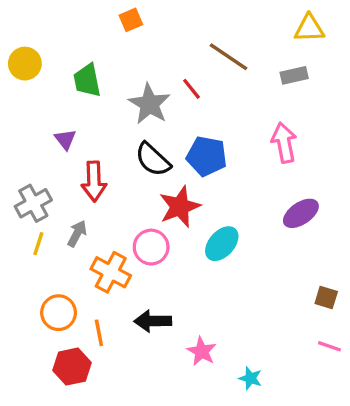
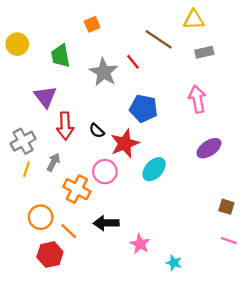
orange square: (131, 20) -> (92, 24), moved
yellow triangle: (309, 28) -> (194, 20), moved
purple triangle: (65, 139) -> (45, 97), size x1.5
black semicircle: (153, 159) -> (97, 131), moved, size x0.6
orange line: (99, 333) -> (69, 231), turned -36

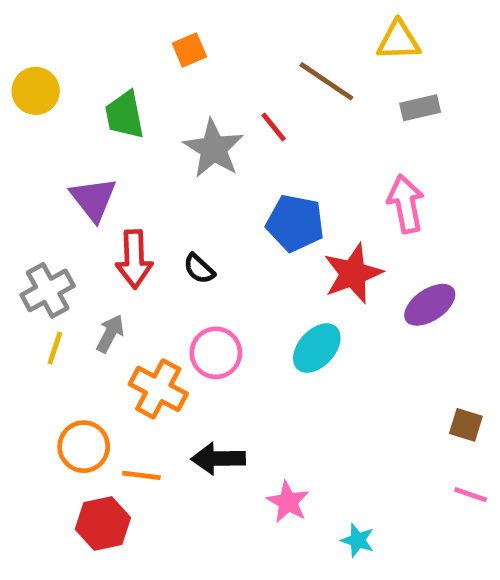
red star: (125, 144) -> (353, 274), moved
orange line: (69, 231) -> (141, 475), turned -36

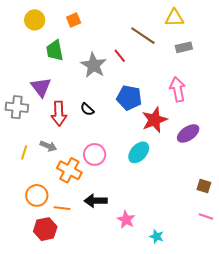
orange square: (189, 50) -> (74, 20), moved
yellow circle: (36, 91) -> (35, 20), moved
black semicircle: (199, 269) -> (87, 109), moved
gray cross: (48, 290) -> (17, 107), moved, turned 35
gray arrow: (110, 334) -> (48, 146), turned 84

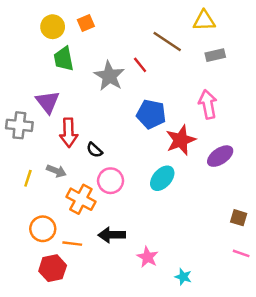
yellow circle: (35, 20) -> (53, 27), moved
black semicircle: (87, 109) -> (94, 150), moved

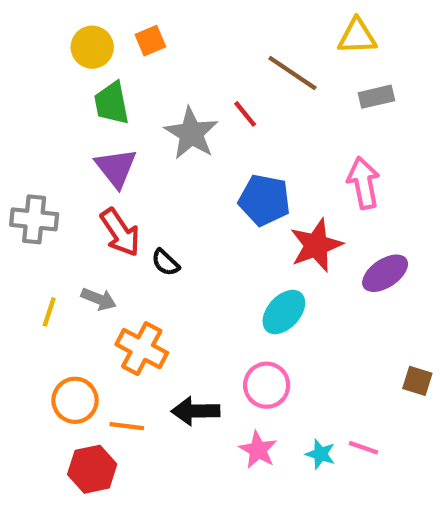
purple triangle: (48, 102) -> (116, 168), moved
red arrow: (69, 133) -> (120, 232), turned -32
pink circle: (111, 181) -> (267, 385), moved
pink line: (241, 253) -> (364, 448), moved
cyan star: (183, 277) -> (320, 454), moved

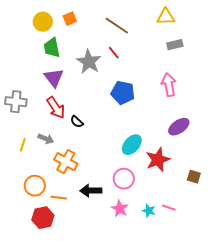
brown line: (292, 73) -> (117, 26), moved
red star: (316, 245) -> (158, 160), moved

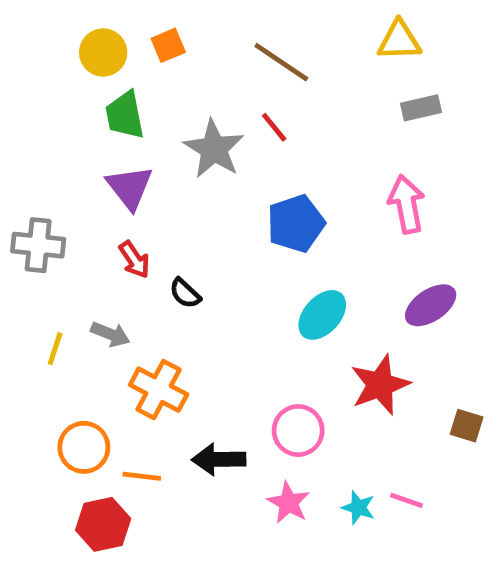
blue pentagon: (123, 93) -> (296, 223), turned -30
red arrow: (56, 108) -> (134, 260), size x0.7
cyan ellipse: (132, 145) -> (322, 315), moved

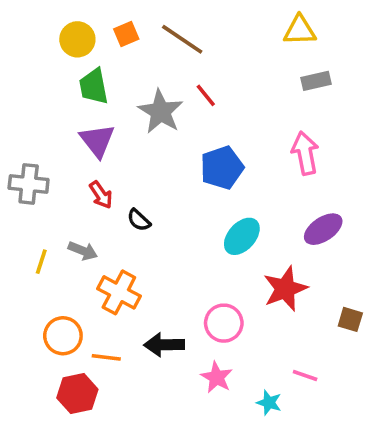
brown line: (281, 62) -> (182, 39), moved
cyan star: (358, 508) -> (269, 403), moved

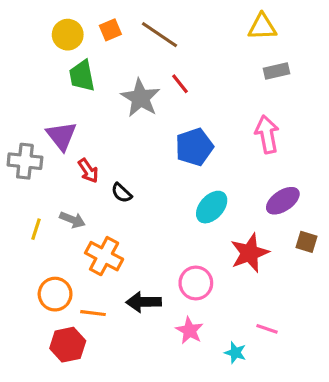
purple triangle: (97, 141) -> (61, 136), moved
brown square: (350, 319) -> (307, 242), moved

